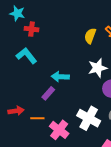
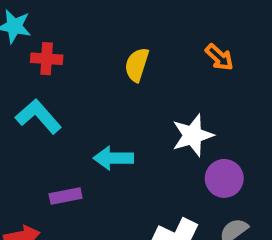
yellow semicircle: (90, 36) -> (137, 65), moved
purple rectangle: (48, 93) -> (66, 196), moved, turned 40

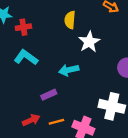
white star: (193, 135) -> (89, 42), moved

